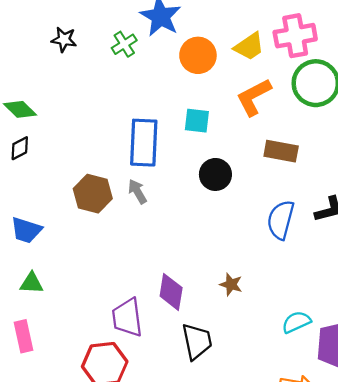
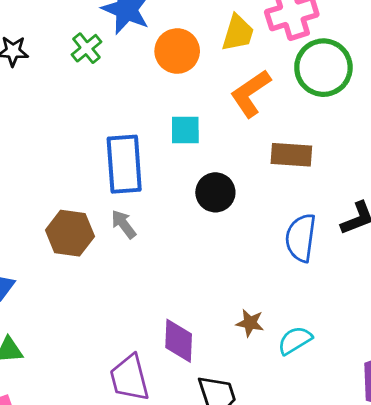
yellow trapezoid: (249, 46) -> (238, 33), turned -32
cyan semicircle: (296, 322) -> (295, 340), moved

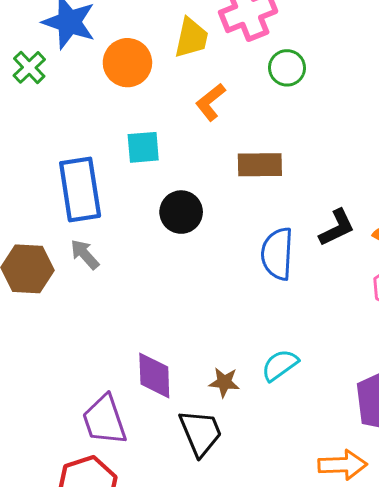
green circle: (323, 68) -> (287, 68), size x0.6
orange L-shape: (251, 93) -> (210, 102), size x0.7
brown star: (250, 323) -> (224, 382), moved

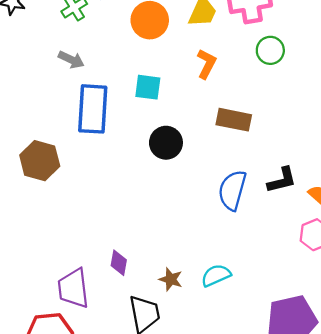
orange L-shape: (210, 102) -> (206, 64), turned 144
gray arrow: (85, 254) -> (71, 60), moved, turned 145
purple diamond: (154, 376) -> (119, 263), size x0.7

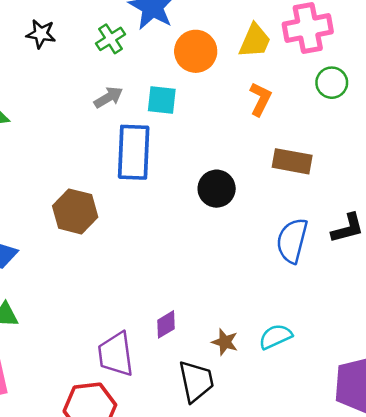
gray arrow: (71, 60) -> (108, 97), turned -55
cyan square: (148, 87) -> (162, 100), moved
purple diamond: (119, 263) -> (166, 324), turned 50

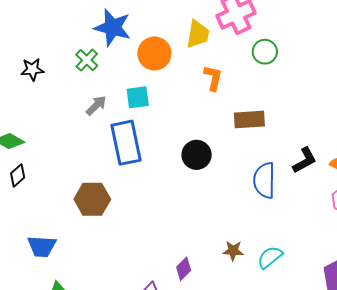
brown star: (225, 342) -> (233, 251), moved

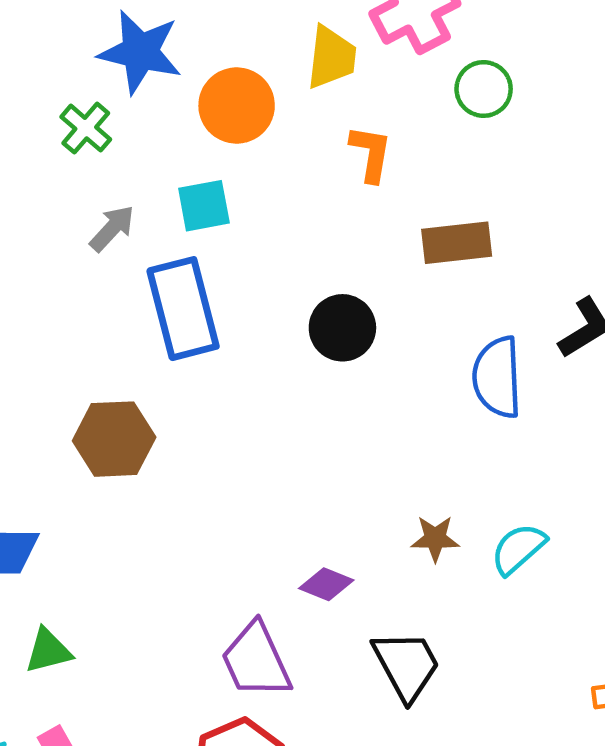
purple diamond: (184, 269) -> (326, 584), turned 70

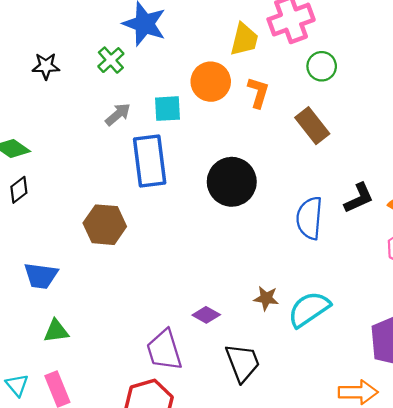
orange circle: (237, 106) -> (211, 82), moved
brown rectangle: (457, 243) -> (312, 126), moved, turned 51
black circle: (342, 328) -> (232, 182), size x1.4
cyan semicircle: (518, 549) -> (309, 309), size x1.4

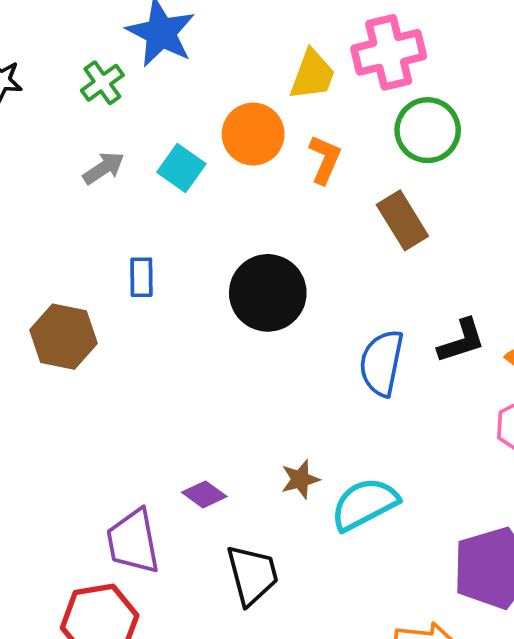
green circle: (322, 66) -> (428, 130), size x1.4
cyan square: (167, 109) -> (181, 168), turned 32
blue rectangle: (150, 161) -> (141, 277), moved, size x0.5
brown star: (266, 298) -> (300, 479), turned -30

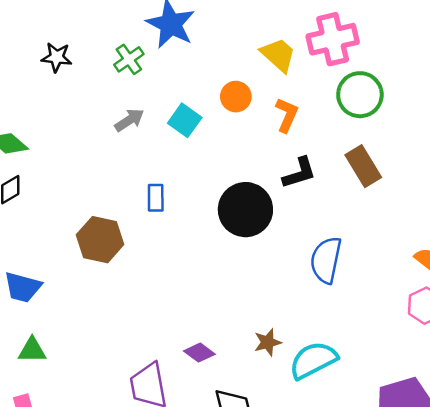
yellow trapezoid: (312, 75) -> (278, 55), turned -69
orange circle: (253, 134) -> (236, 97), size x0.7
brown rectangle: (402, 220) -> (363, 166), moved
black L-shape: (461, 341) -> (299, 173), moved

